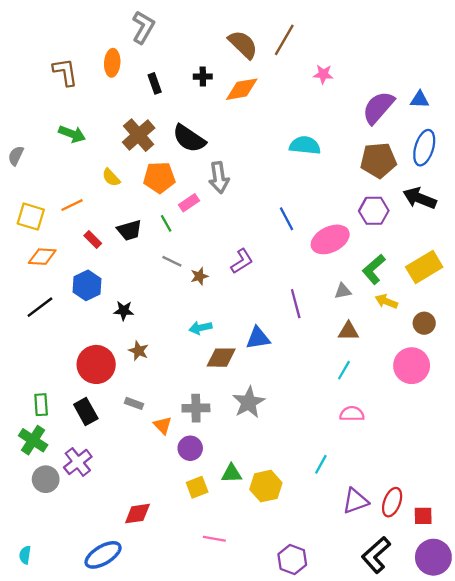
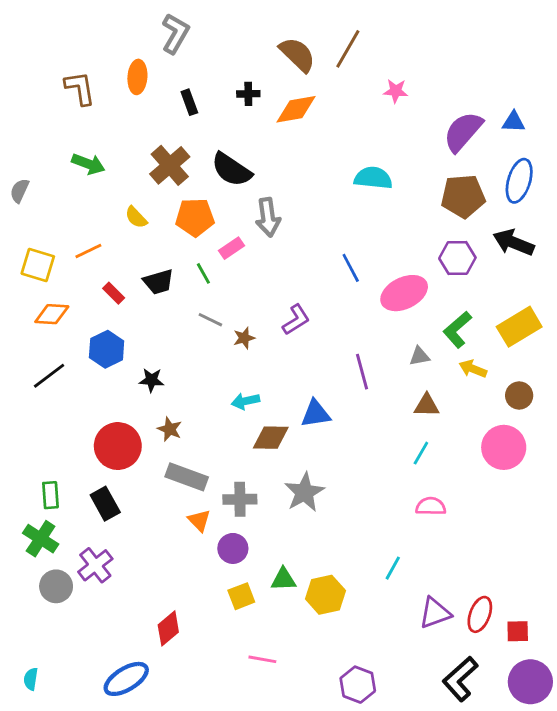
gray rectangle: (134, 403) -> (187, 477), moved, size x1.8
red diamond: (137, 514) -> (168, 628), turned -32

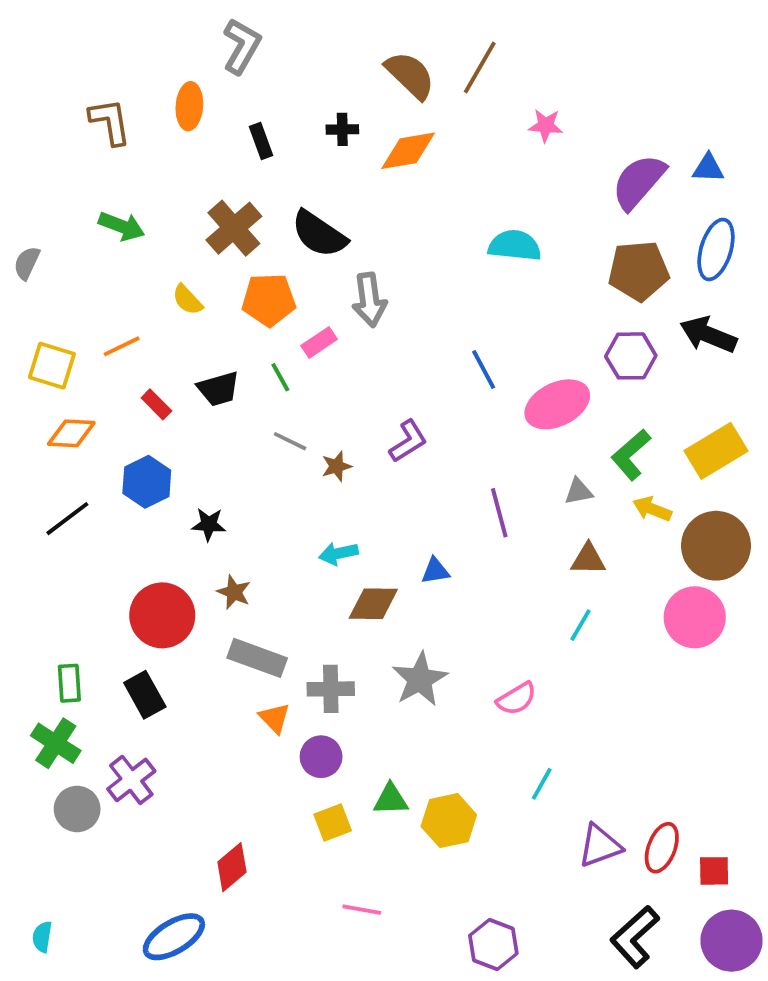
brown circle: (519, 395) -> (716, 546), size x1.8
blue triangle: (316, 414) -> (435, 571), size x0.7
pink semicircle: (431, 506) -> (517, 699), moved, turned 148

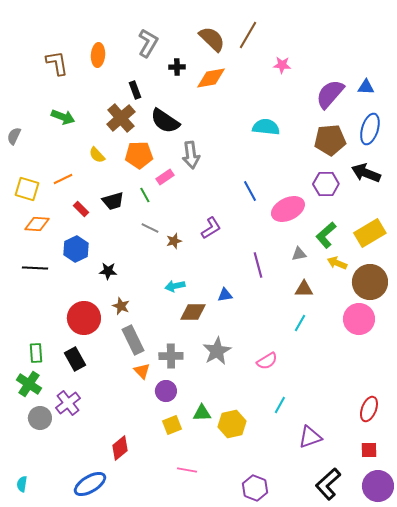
gray L-shape: (242, 46) -> (148, 43), moved
black rectangle: (261, 141) -> (135, 90), moved
black line: (67, 519) -> (35, 268), turned 40
gray rectangle: (257, 658) -> (133, 340), turned 44
red ellipse: (662, 848) -> (369, 409), moved

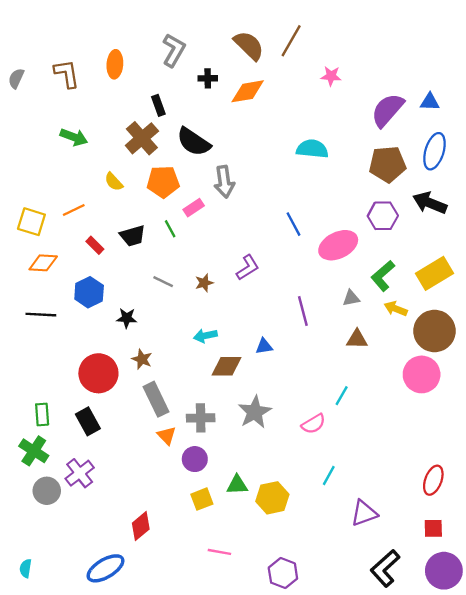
gray semicircle: (14, 136) -> (16, 78), moved
gray line: (150, 228) -> (163, 282), moved
cyan line: (300, 323) -> (342, 396), moved
purple hexagon: (255, 488) -> (283, 573), moved

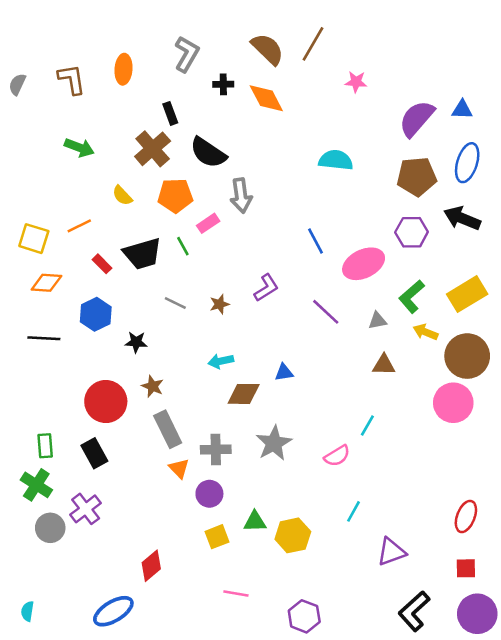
orange diamond: (248, 91) -> (266, 98), turned 72
black trapezoid: (133, 236) -> (142, 254), size x1.4
purple line: (303, 311) -> (326, 312), moved, turned -32

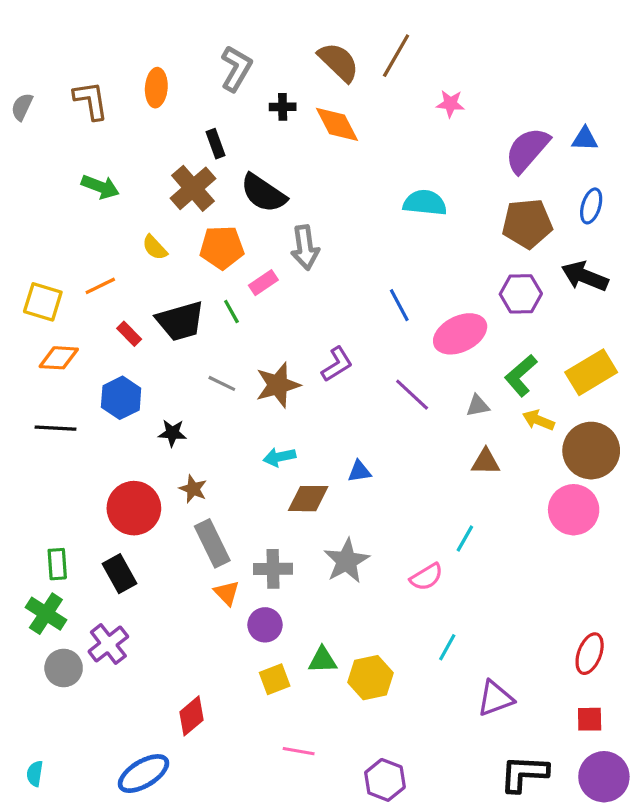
blue ellipse: (467, 163) -> (591, 206), size x0.7
brown star: (220, 304) -> (278, 385), size x1.8
black L-shape: (414, 611) -> (524, 774), turned 45

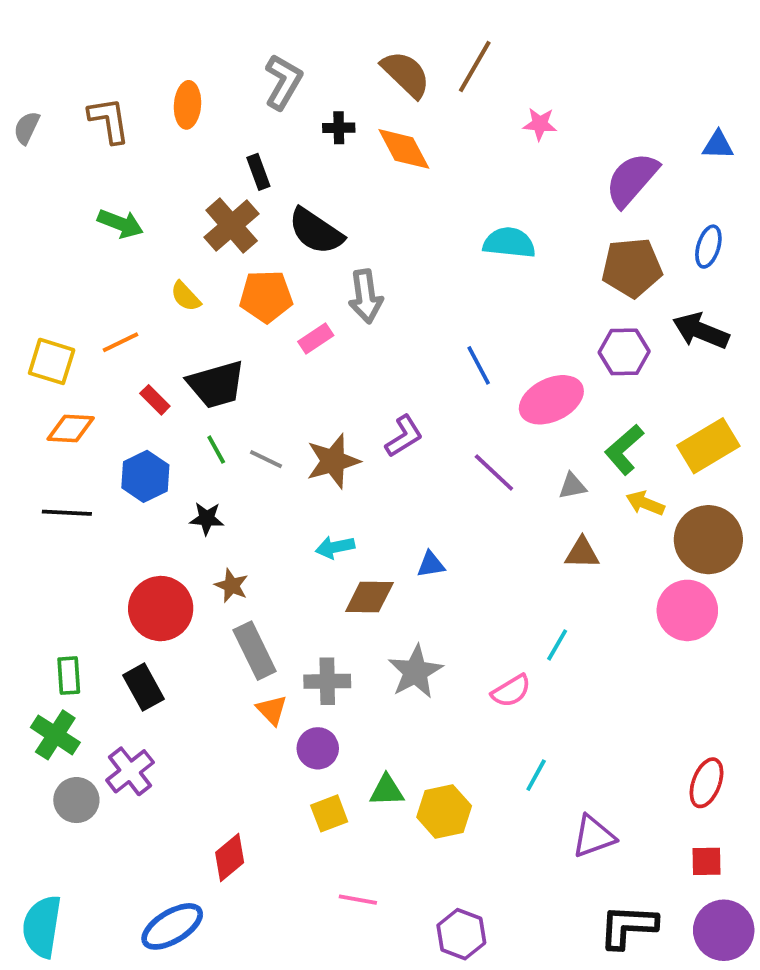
blue triangle: (585, 139) -> (718, 145), moved
green line: (231, 311) -> (216, 450), moved
cyan semicircle: (35, 774) -> (42, 926), size x2.0

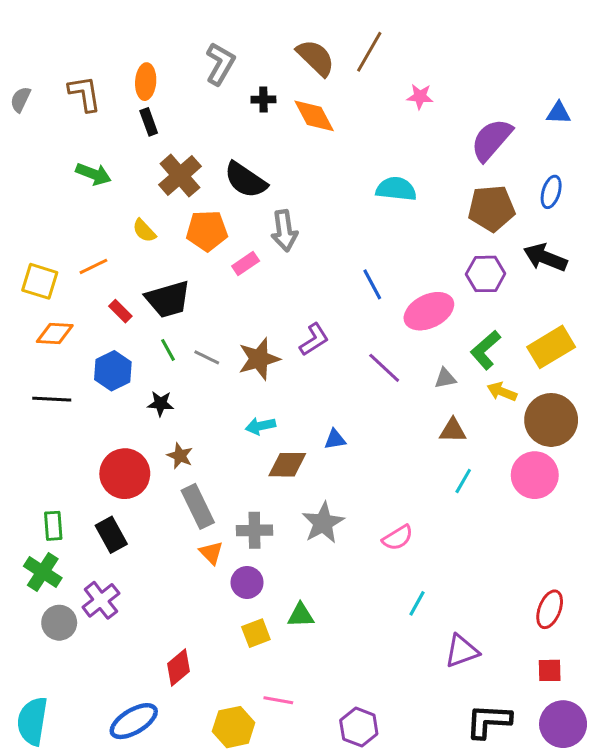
black rectangle: (258, 172) -> (149, 122), moved
cyan line: (557, 645) -> (463, 481), moved
yellow hexagon: (444, 812) -> (234, 727), moved

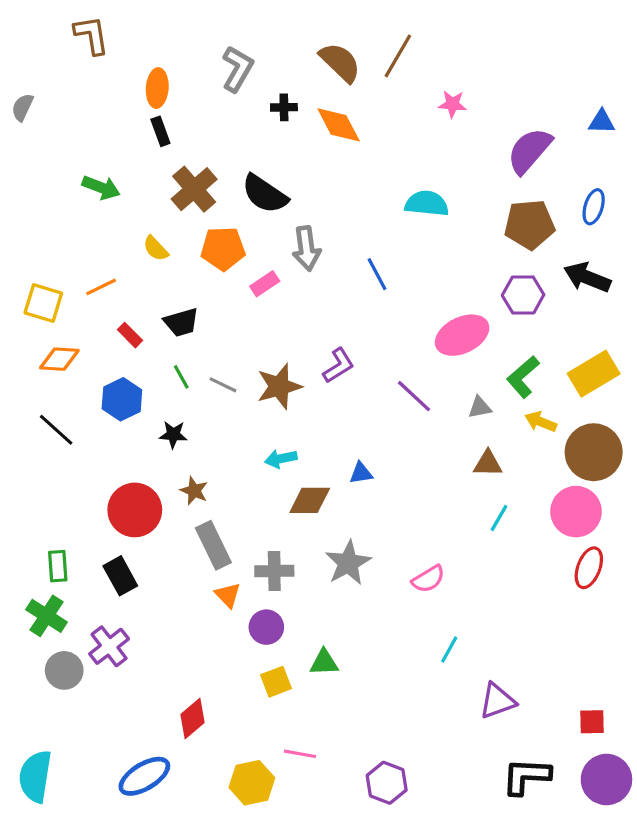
brown L-shape: (85, 94) -> (91, 35), moved
blue line: (372, 284) -> (377, 274), moved
black trapezoid: (168, 299) -> (181, 322), size x0.7
black line: (52, 399) -> (56, 430), turned 39
red ellipse: (550, 609) -> (589, 568), moved

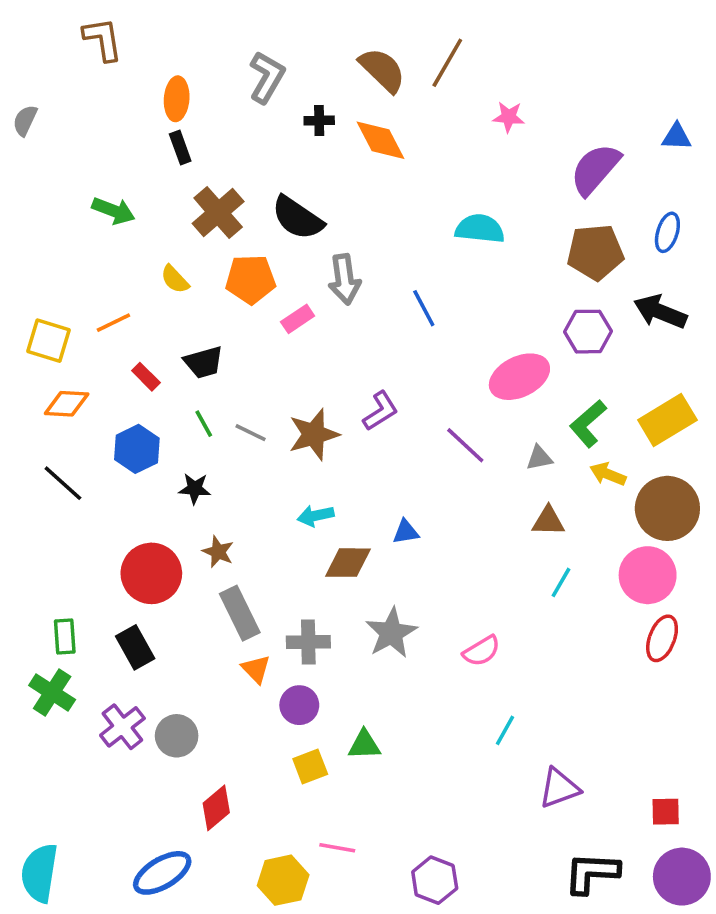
gray circle: (64, 670) -> (177, 736), moved

